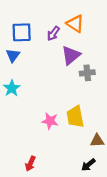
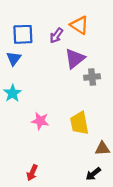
pink star: (50, 121) -> (40, 121), moved

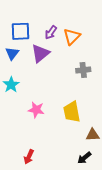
orange triangle: (79, 25) -> (72, 37), moved, turned 42
purple triangle: (75, 59) -> (40, 53), moved

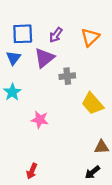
orange triangle: (72, 37) -> (90, 37), moved
gray cross: (83, 70) -> (67, 76), moved
yellow trapezoid: (72, 112) -> (92, 104), moved, turned -30

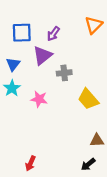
orange triangle: (90, 37) -> (94, 25), moved
blue triangle: (13, 58) -> (13, 64), moved
pink star: (40, 120) -> (39, 99), moved

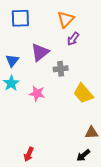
orange triangle: (94, 25) -> (66, 19), moved
blue square: (22, 33) -> (20, 18), moved
purple arrow: (53, 34) -> (73, 39), moved

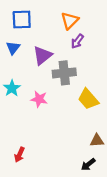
blue triangle: (12, 61) -> (13, 48), moved
gray cross: (61, 69) -> (64, 73), size x1.5
red arrow: (29, 154) -> (20, 155), moved

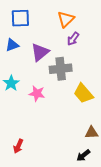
blue triangle: (13, 48) -> (12, 45), turned 32

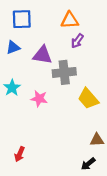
orange triangle: (66, 19) -> (70, 20), turned 42
purple triangle: (40, 52) -> (42, 55), turned 48

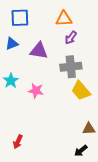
gray cross: (64, 72) -> (71, 67), moved

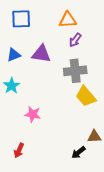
blue triangle: (12, 44) -> (14, 55), moved
pink star: (36, 91) -> (33, 114), moved
black arrow: (81, 151) -> (78, 153), moved

